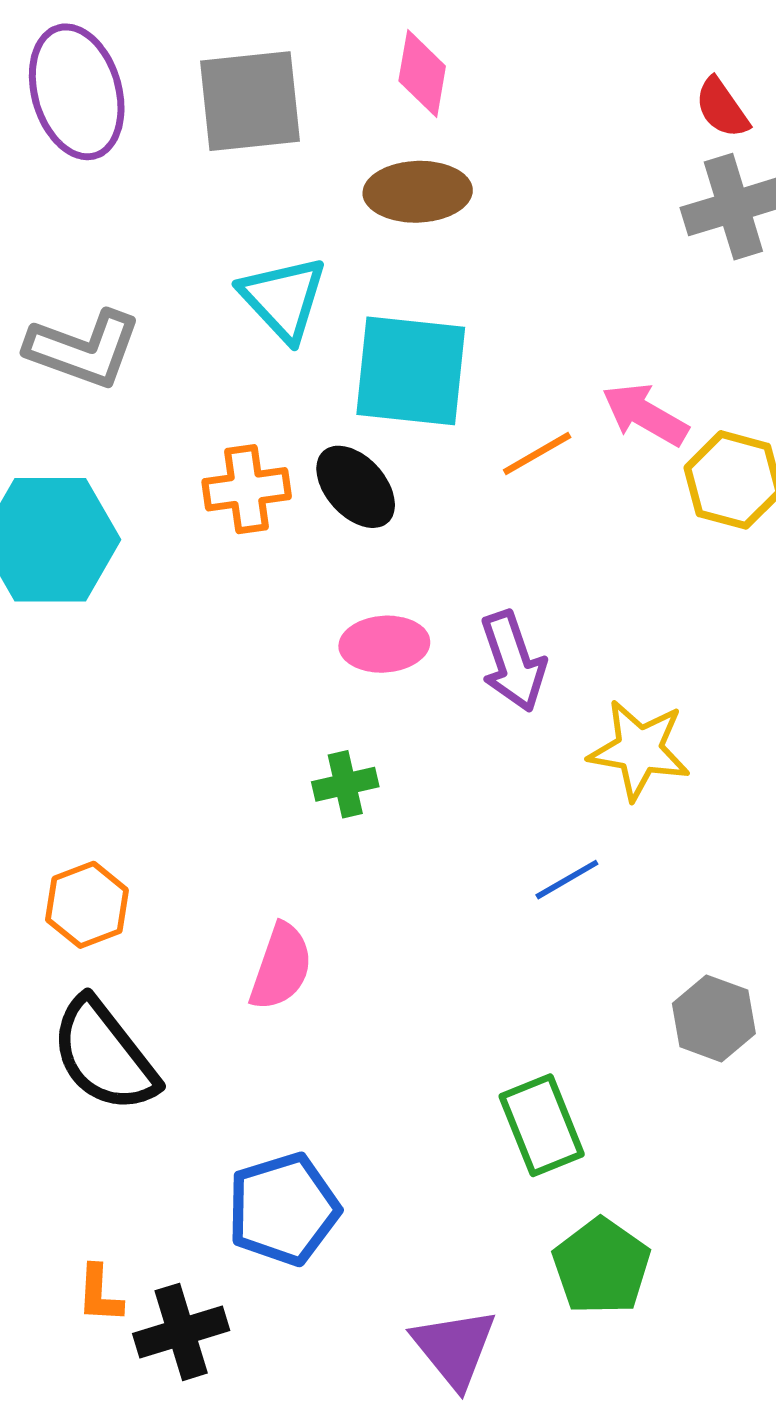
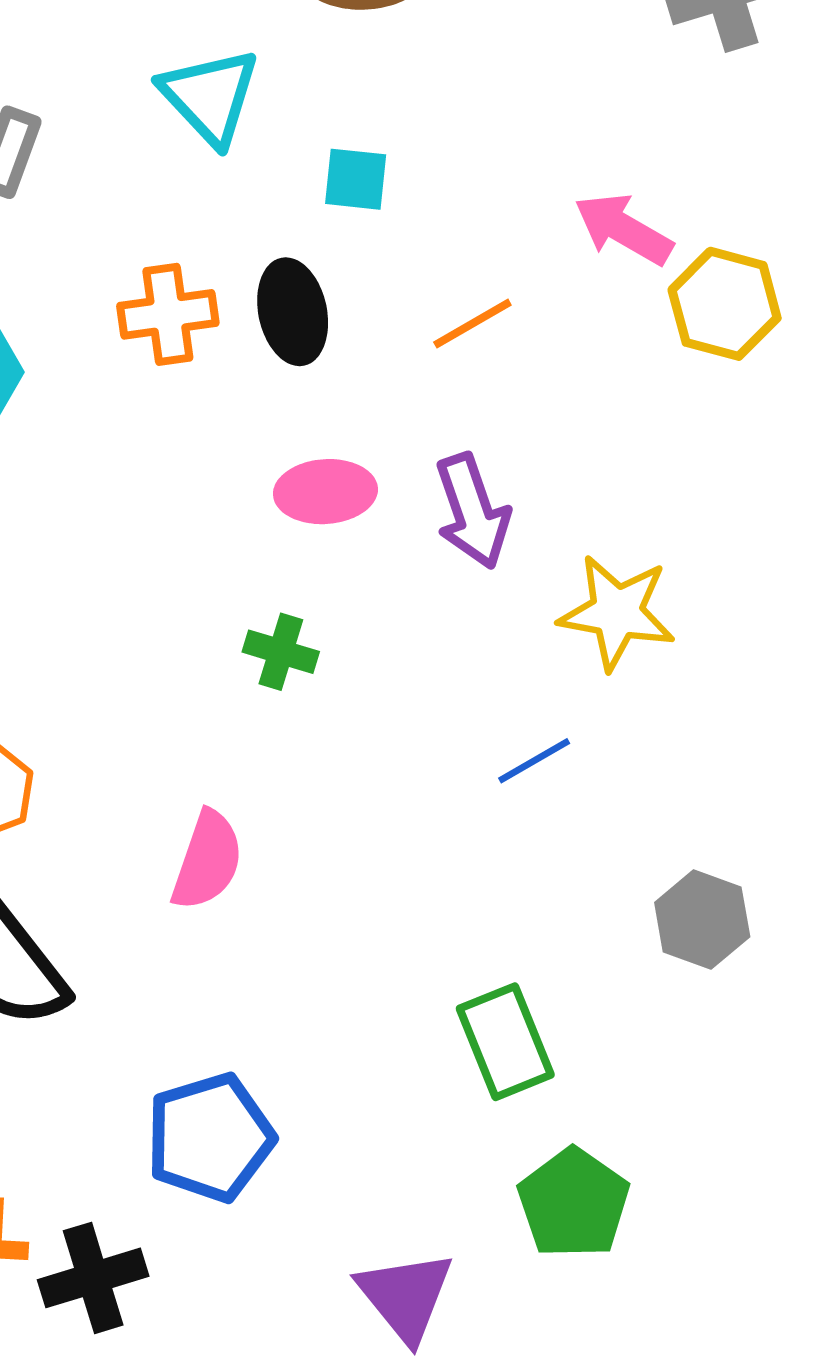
cyan square: (411, 371) -> (356, 179), size x0.5
orange line: (537, 454) -> (472, 324), moved
black ellipse: (356, 487) -> (293, 312), turned 30
green cross: (345, 784) -> (281, 652), turned 30

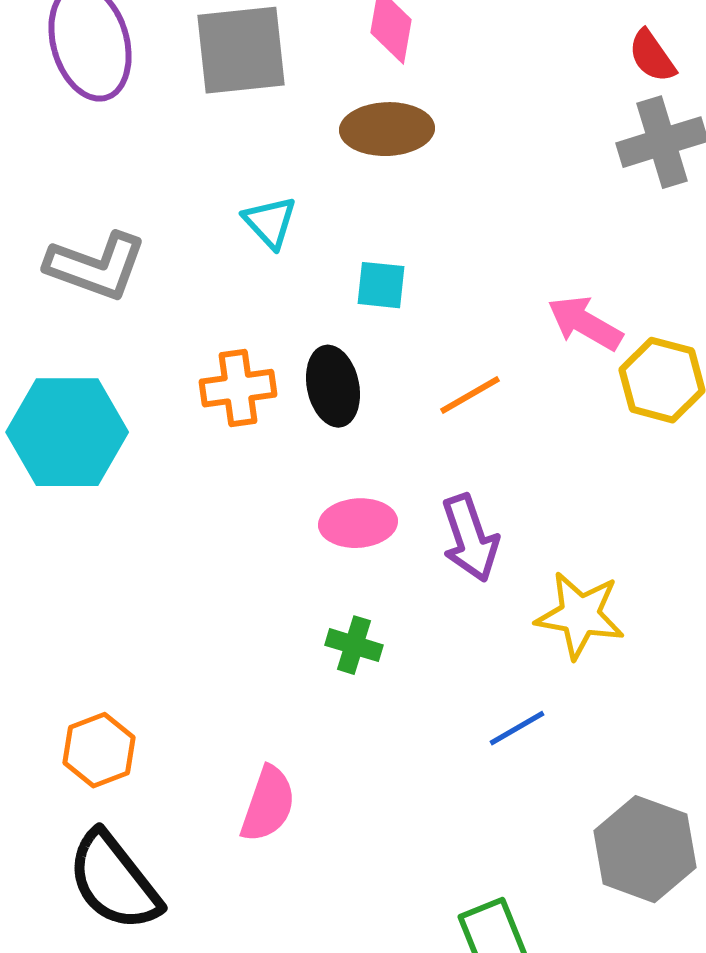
cyan triangle: (210, 96) -> (270, 222), size x0.7
green cross: (281, 652) -> (354, 645), moved
gray hexagon: (702, 920) -> (645, 849), size x1.4

